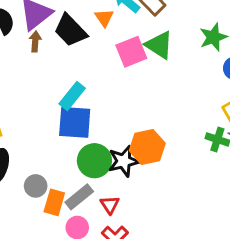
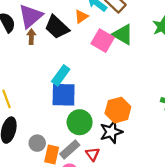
orange triangle: (104, 18) -> (81, 17), turned 32
pink square: (131, 52) -> (103, 41), turned -35
black star: (124, 161) -> (111, 132), moved

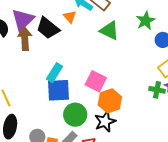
orange triangle: (81, 17) -> (70, 17), turned -32
brown arrow: (31, 37) -> (25, 39), size x1.6
pink square: (103, 41) -> (96, 81), moved

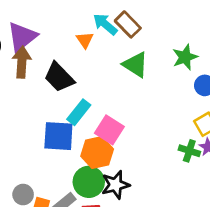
black trapezoid: (48, 28) -> (59, 77), moved
cyan rectangle: (55, 73) -> (79, 112), moved
orange hexagon: (110, 101) -> (97, 153), moved
green circle: (75, 115) -> (89, 182), moved

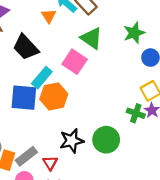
pink square: (109, 130) -> (75, 62), moved
orange hexagon: (97, 153) -> (54, 96), moved
green circle: (89, 182) -> (106, 140), moved

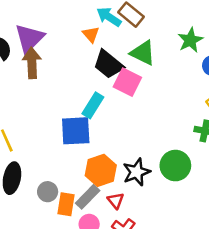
black trapezoid: (26, 47) -> (108, 64), moved
orange hexagon: (54, 96) -> (101, 170), moved

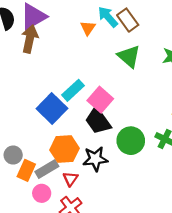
black trapezoid: (108, 64) -> (98, 121), moved
pink square: (127, 82) -> (100, 100), moved
blue square: (76, 131) -> (52, 109), turned 32
green circle: (175, 166) -> (131, 141), moved

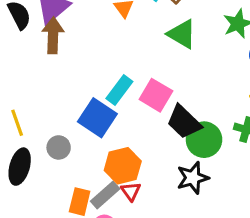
black trapezoid: (98, 121) -> (184, 122), moved
gray circle: (13, 155) -> (59, 147), moved
black star: (95, 159) -> (193, 178), moved
red triangle: (70, 179) -> (131, 191), moved

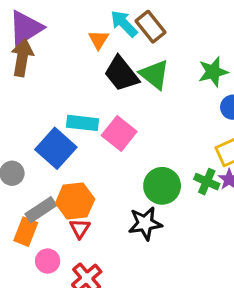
cyan rectangle: (119, 90) -> (83, 123), turned 52
black trapezoid: (184, 122) -> (121, 74), moved
gray rectangle: (105, 195) -> (41, 210), moved

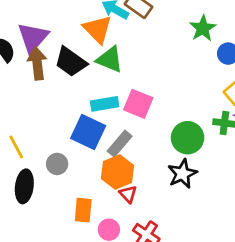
orange triangle: (98, 40) -> (98, 29), size x1.6
black trapezoid: (121, 74) -> (71, 62), moved
green triangle: (154, 74) -> (110, 60), moved
gray rectangle: (41, 210) -> (120, 144), moved

